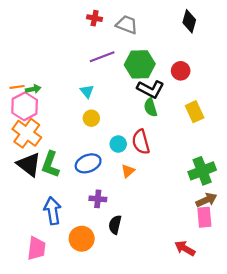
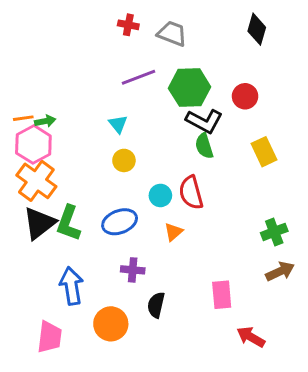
black triangle: (29, 164) -> (39, 223), turned 44
green cross: (202, 171) -> (274, 232), size x0.7
pink rectangle: (204, 217) -> (222, 295), moved

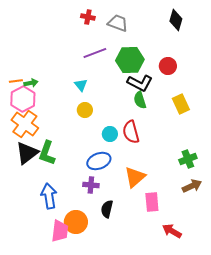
blue ellipse: (120, 222) -> (99, 161), moved
orange triangle: (174, 232) -> (135, 177), moved, size x1.6
pink trapezoid: (50, 337) -> (60, 231), moved

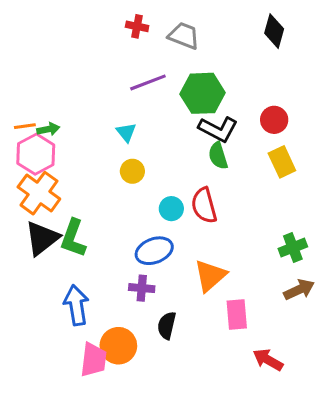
red circle: (168, 66) -> (274, 120), moved

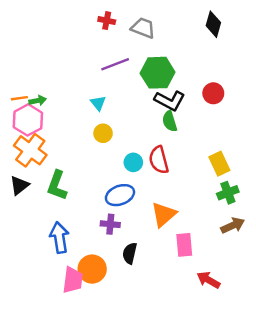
yellow rectangle: (282, 162) -> (219, 164), moved
black triangle: (42, 238) -> (19, 185), moved, size x0.7

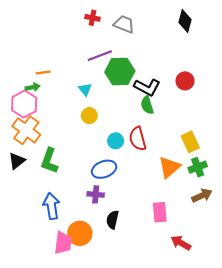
green hexagon: (158, 73) -> (120, 71), moved
orange line: (19, 98) -> (43, 73), moved
orange triangle: (164, 214) -> (169, 167), moved

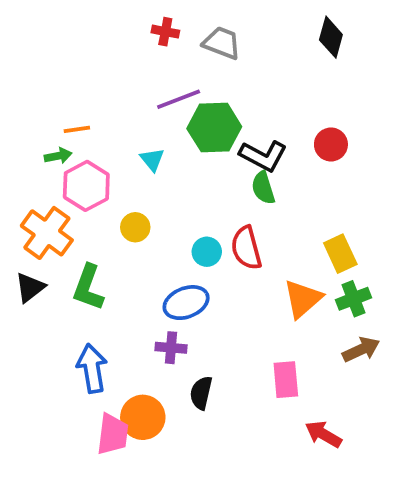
pink hexagon: (24, 104) -> (86, 186), moved
yellow circle: (89, 116) -> (135, 227), moved

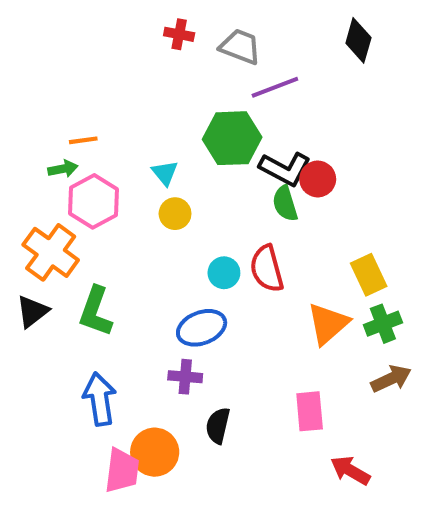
purple line: (179, 99) -> (275, 87), moved
red circle: (331, 144) -> (318, 179), moved
yellow circle: (135, 227) -> (175, 214), moved

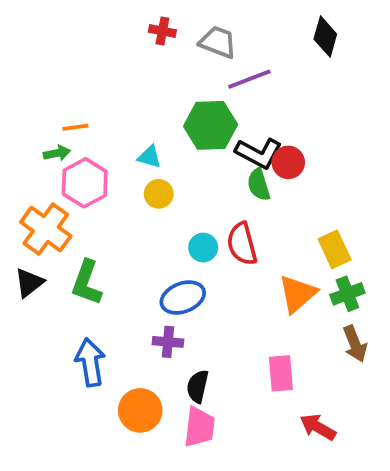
cyan triangle: (165, 173) -> (149, 157), turned -35
brown arrow: (391, 379) -> (355, 344), turned 93
pink trapezoid: (122, 470) -> (199, 427), moved

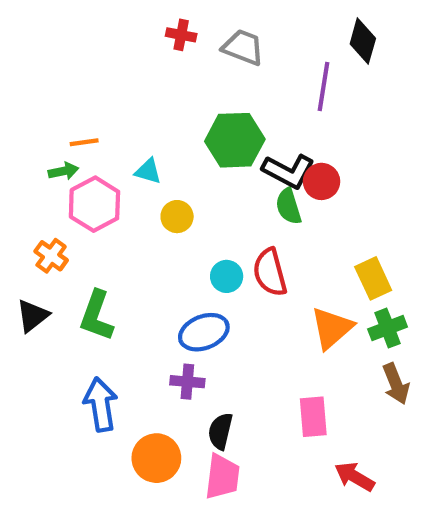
purple line: (249, 79) -> (324, 87), moved, turned -60
cyan triangle: (149, 157) -> (148, 171), moved
orange cross: (46, 229) -> (51, 256), size x0.6

